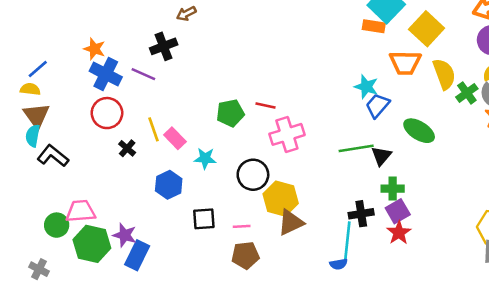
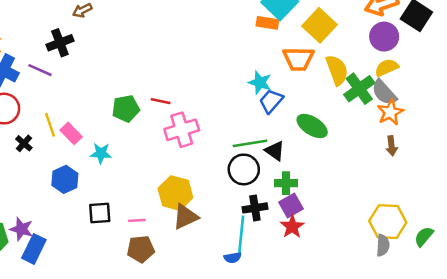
green cross: (467, 93) -> (359, 89), size x1.4
black triangle: (381, 156) -> (275, 151), turned -35
black circle: (253, 175) -> (244, 169), moved

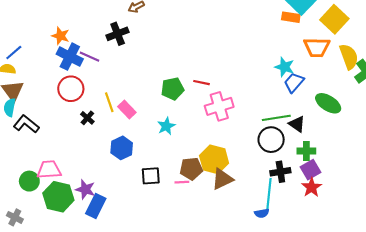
purple line: (40, 70) -> (90, 57), moved
cyan star: (101, 153) -> (166, 126), moved, turned -30
brown pentagon: (141, 249) -> (191, 169), moved

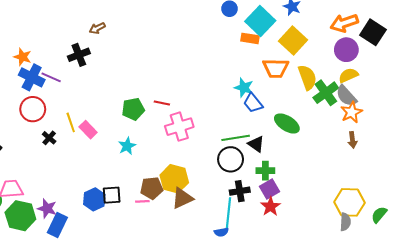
blue trapezoid: (294, 83) -> (253, 103), turned -80
blue hexagon: (122, 148) -> (94, 199), moved

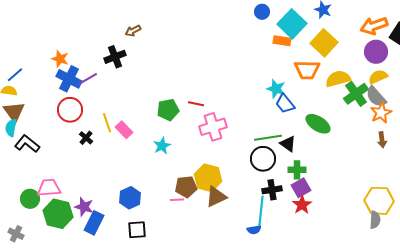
purple line: (51, 77) -> (88, 79), turned -54
yellow semicircle: (307, 77) -> (338, 79), turned -85
black square: (112, 195) -> (137, 230), moved

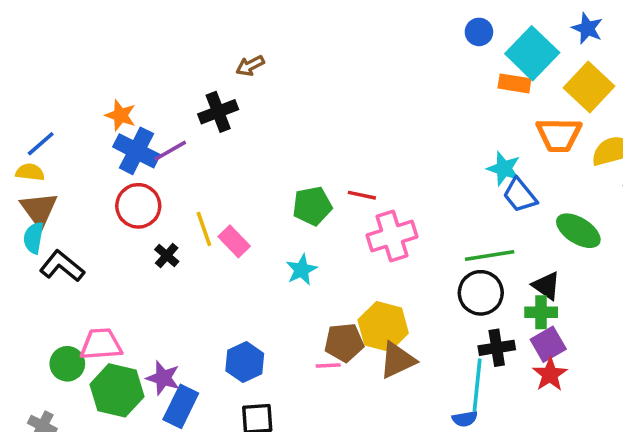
black triangle: (288, 144) -> (546, 286), moved

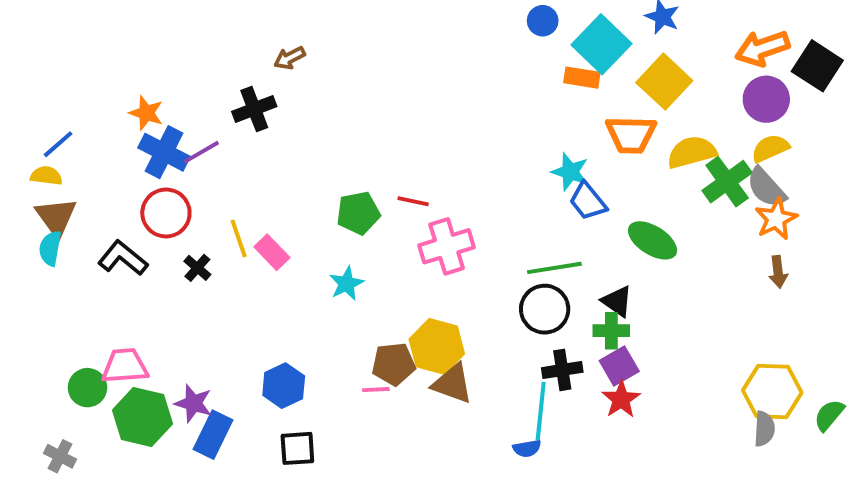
black L-shape: (62, 266) -> (123, 258), moved
brown triangle: (397, 360) -> (452, 384), turned 45

